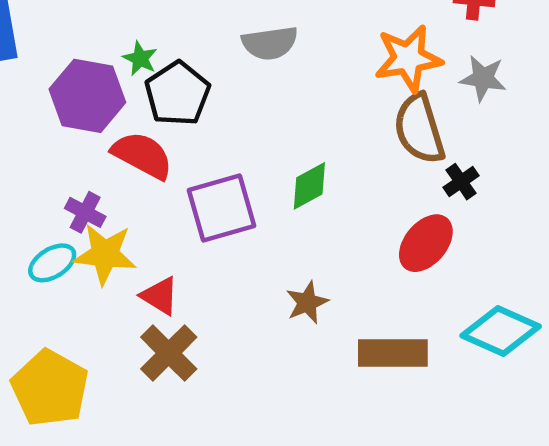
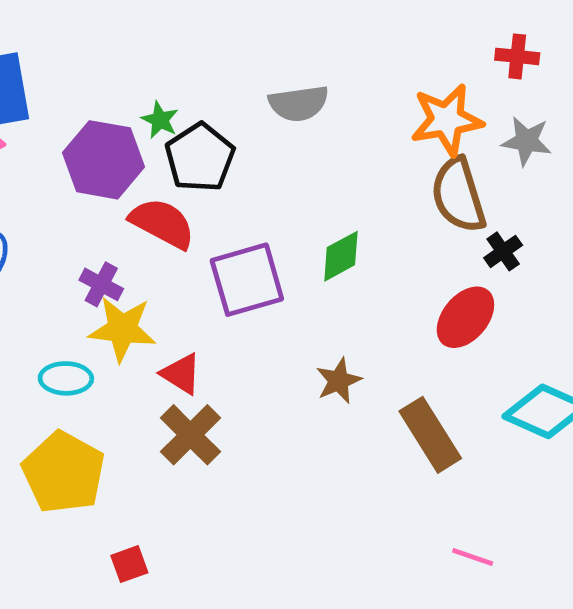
cyan ellipse: (52, 263) -> (66, 378), moved, turned 33
brown rectangle: (393, 353) -> (430, 435), turned 58

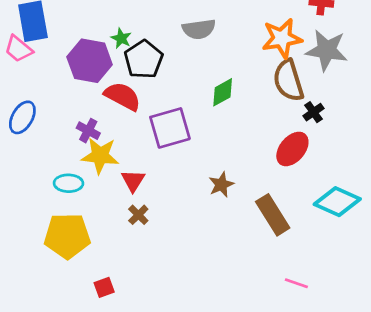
gray star: (527, 141) -> (327, 50), size x1.5
green diamond: (341, 256) -> (223, 92), moved
red triangle: (181, 374) -> (133, 181), turned 30
brown cross: (190, 435) -> (138, 215), size x0.6
yellow pentagon: (64, 472) -> (67, 236), turned -30

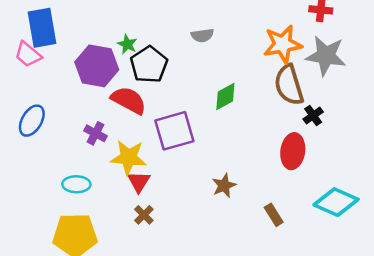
gray semicircle: (199, 29) -> (202, 35), size x0.7
red ellipse: (292, 149) -> (293, 151), turned -32
yellow star: (100, 156) -> (129, 158), moved
brown rectangle: (273, 215) -> (274, 215), size x0.6

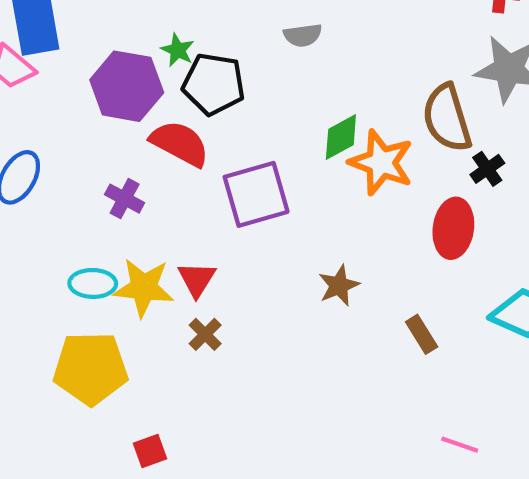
orange star: (283, 44) -> (381, 163), moved, turned 30
black pentagon: (149, 65) -> (214, 84), turned -30
yellow star: (129, 158) -> (144, 288), moved

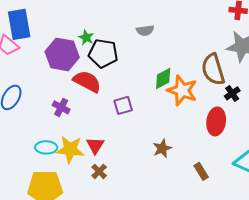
purple square: (256, 194) -> (123, 105), size x0.6

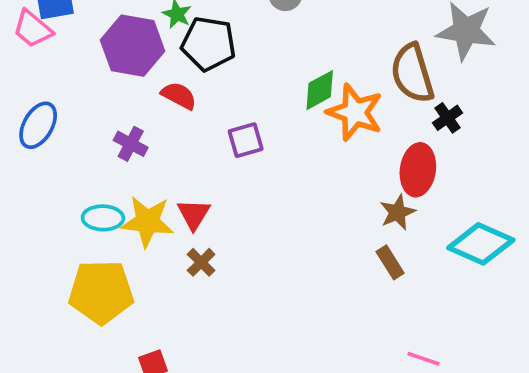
red semicircle: (87, 81) -> (179, 96), size x0.7
brown star: (162, 148) -> (397, 212), moved

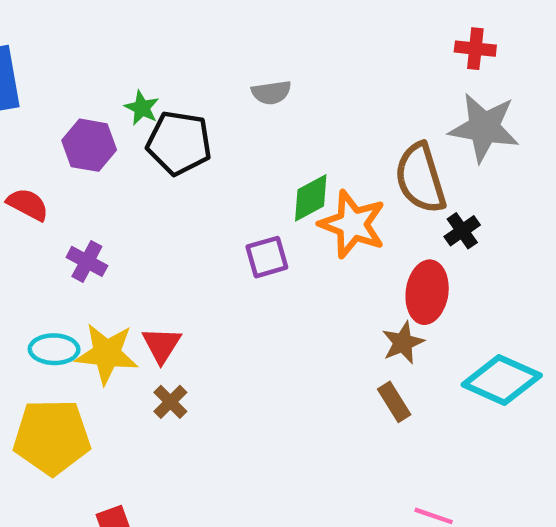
purple hexagon: (133, 46) -> (89, 145), size x0.7
red semicircle: (179, 96) -> (28, 204), moved
purple square: (246, 140) -> (267, 257), moved

